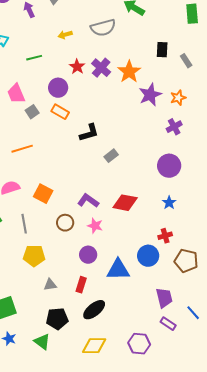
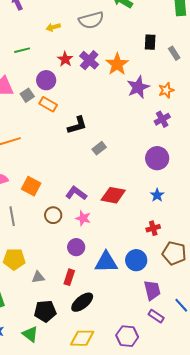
gray square: (32, 112) -> (27, 95), moved
yellow pentagon: (34, 256) -> (14, 259), moved
blue circle: (148, 256) -> (136, 260), moved

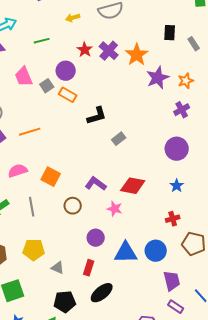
pink star: (83, 218) -> (115, 209), moved
gray triangle: (38, 277) -> (58, 268), turned 32

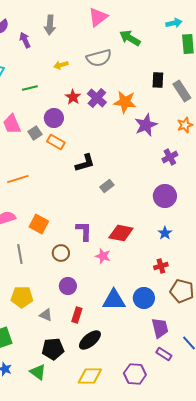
gray rectangle: (194, 44) -> (182, 91), size x1.5
orange star: (137, 55) -> (125, 102), turned -30
orange star: (186, 81) -> (185, 125), moved
purple L-shape: (96, 184) -> (84, 231), turned 55
purple circle: (96, 238) -> (68, 286), moved

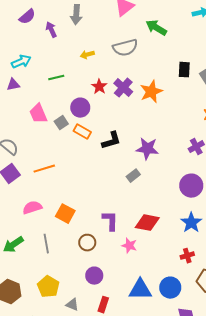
orange star: (125, 102) -> (151, 92), turned -30
purple star: (146, 125) -> (147, 149), moved, turned 30
black L-shape: (85, 163) -> (111, 141), moved
blue star: (165, 233) -> (191, 223), size x1.5
yellow pentagon: (22, 297) -> (48, 287), turned 30

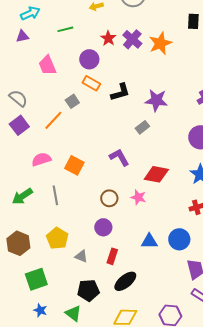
gray square: (61, 123) -> (72, 101), moved
orange line: (44, 169) -> (53, 120), turned -30
purple L-shape: (110, 221) -> (119, 157), moved, turned -30
brown circle: (87, 243) -> (109, 198), moved
blue triangle: (140, 290) -> (149, 241), size x0.7

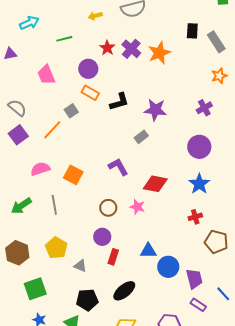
purple triangle: (22, 36) -> (10, 54), moved
blue circle: (179, 239) -> (168, 267), moved
red rectangle: (112, 256) -> (113, 257), moved

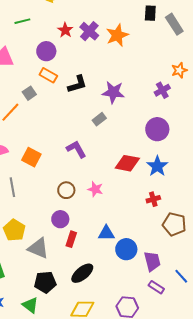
orange star: (219, 76) -> (179, 70), moved
red diamond: (155, 184) -> (127, 163), moved
gray triangle: (80, 266) -> (38, 248), size x1.6

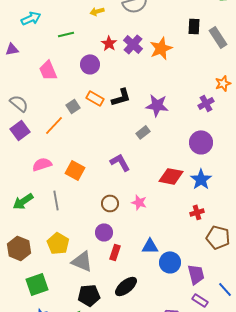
orange rectangle: (48, 75) -> (95, 98), moved

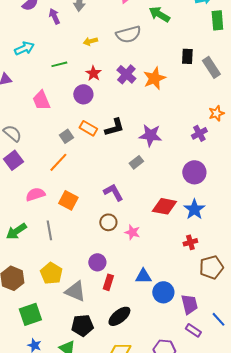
red star: (109, 43) -> (93, 73), moved
orange line: (54, 125) -> (58, 162), moved
brown circle: (110, 203) -> (108, 222), moved
brown pentagon: (218, 237) -> (211, 267), turned -30

